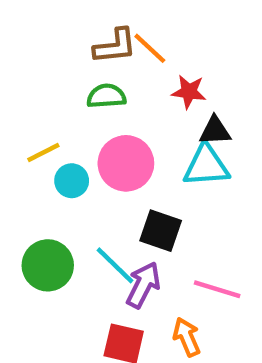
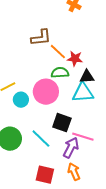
orange line: (150, 48) -> (58, 52), moved
green semicircle: (106, 96) -> (60, 73), moved
purple arrow: (143, 285) -> (71, 148), moved
pink line: (217, 289) -> (83, 137), moved

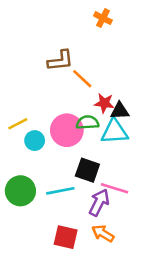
red star: (75, 59) -> (104, 103), moved
green semicircle: (60, 73) -> (87, 122), moved
cyan line: (41, 139) -> (60, 191), turned -55
orange arrow: (74, 172) -> (103, 233), turned -36

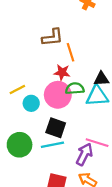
orange line: (82, 79) -> (71, 52), turned 30
red star: (104, 103) -> (62, 72), moved
black square: (87, 170) -> (56, 128), moved

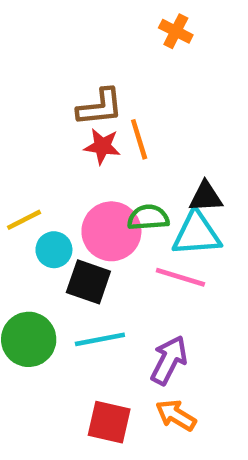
red star: (62, 72) -> (102, 146), moved
black square: (56, 128) -> (88, 282), moved
pink line: (97, 143) -> (180, 277), moved

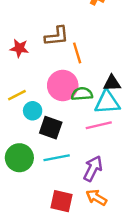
red star: (102, 146) -> (19, 48), moved
pink circle: (111, 231) -> (63, 85), moved
pink line: (180, 277) -> (99, 125), turned -30

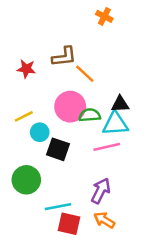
orange line: (77, 53) -> (85, 74), turned -30
cyan line: (57, 158) -> (58, 207), moved

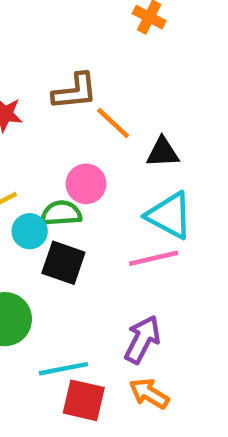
black triangle: (120, 104) -> (163, 152), moved
pink circle: (70, 107) -> (86, 184), size x0.7
green semicircle: (90, 115) -> (61, 213), moved
cyan triangle: (115, 124) -> (169, 215), turned 32

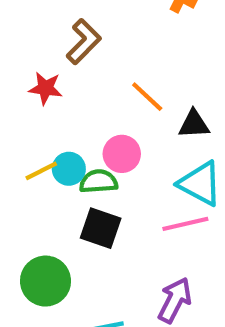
brown L-shape: (75, 91) -> (84, 42), moved, turned -39
cyan circle: (30, 231) -> (69, 169), moved

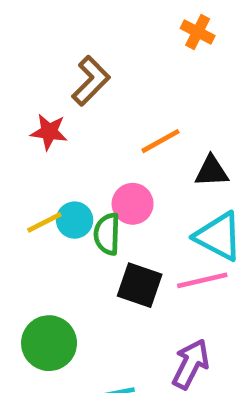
orange line: (147, 97) -> (160, 141), turned -72
green semicircle: (98, 181) -> (107, 234), turned -84
black square: (101, 228) -> (140, 285), moved

